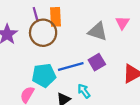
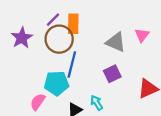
purple line: (36, 14) -> (53, 20), turned 56
blue line: (71, 66) -> (72, 64), moved, turned -65

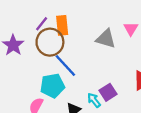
blue line: (72, 64) -> (65, 66), turned -50
purple square: (112, 74) -> (108, 92), moved

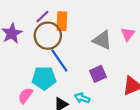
purple square: (108, 92) -> (98, 74), moved
cyan arrow: (94, 100) -> (82, 98), turned -40

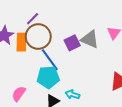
orange rectangle: (62, 21) -> (21, 42), moved
purple square: (98, 74) -> (72, 43), moved
cyan pentagon: (44, 78) -> (48, 77), moved

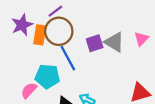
cyan pentagon: (48, 77) -> (47, 76), moved

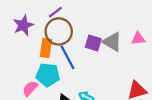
orange rectangle: (40, 35) -> (46, 48), moved
pink triangle: (141, 39) -> (138, 39), turned 40
purple square: (95, 43) -> (93, 43), turned 35

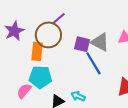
purple line: (55, 12) -> (59, 18), moved
blue line: (68, 57) -> (93, 63), moved

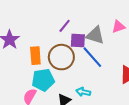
purple line: (59, 18) -> (65, 26), moved
brown circle: (48, 35) -> (61, 57), moved

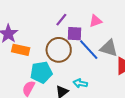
pink triangle: (118, 27) -> (96, 21), moved
gray triangle: (95, 35) -> (109, 48), moved
orange rectangle: (35, 56) -> (21, 50), moved, turned -72

